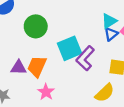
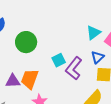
blue triangle: (111, 34) -> (98, 57), moved
cyan square: (69, 48) -> (59, 60), size x0.6

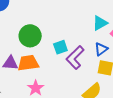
green circle: (26, 42) -> (30, 36), moved
orange trapezoid: (30, 79) -> (28, 63), turned 55

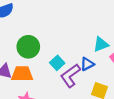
cyan square: (60, 47) -> (57, 63), turned -32
blue triangle: (101, 49) -> (87, 64), moved

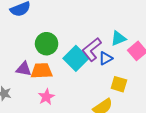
cyan square: (57, 63) -> (76, 58), size x1.6
purple L-shape: (70, 76) -> (92, 49), moved

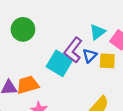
green circle: (47, 44) -> (23, 29), moved
yellow square: (119, 84) -> (107, 61), moved

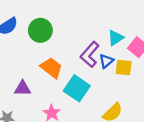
cyan square: (59, 63) -> (77, 88), moved
orange trapezoid: (28, 85) -> (51, 68), moved, turned 50

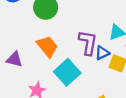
purple L-shape: (90, 54) -> (88, 43), turned 135

